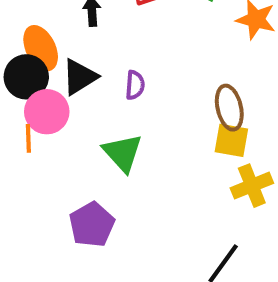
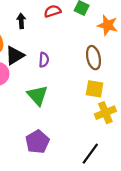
brown ellipse: (229, 108) -> (93, 58), moved
purple pentagon: (92, 225) -> (37, 142), moved

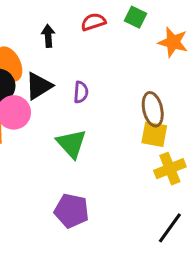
brown ellipse: (93, 58) -> (153, 109), moved
purple pentagon: (37, 142) -> (72, 211), turned -30
black line: (90, 154) -> (170, 228), moved

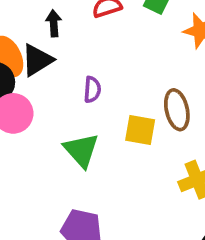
black triangle: (39, 86) -> (37, 60), moved
yellow square: (154, 134) -> (140, 130), moved

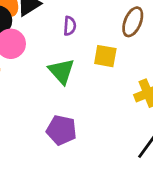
brown ellipse: (177, 110) -> (133, 22), moved, turned 36

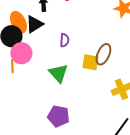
brown ellipse: (133, 22) -> (103, 54), moved

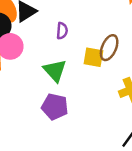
purple pentagon: (58, 116) -> (55, 107), moved

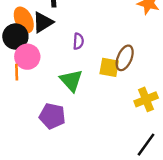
purple pentagon: (55, 107) -> (52, 116), moved

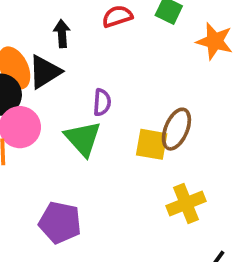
green triangle: (71, 80) -> (83, 139), moved
yellow cross: (146, 99) -> (186, 203), moved

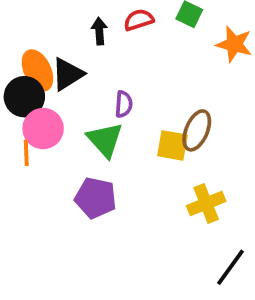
black arrow: (62, 34) -> (99, 31), moved
purple pentagon: (60, 223) -> (96, 198), moved

